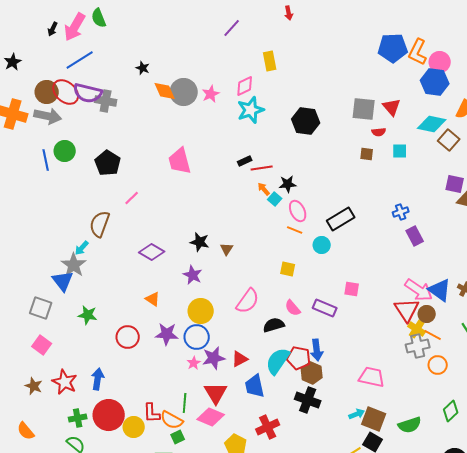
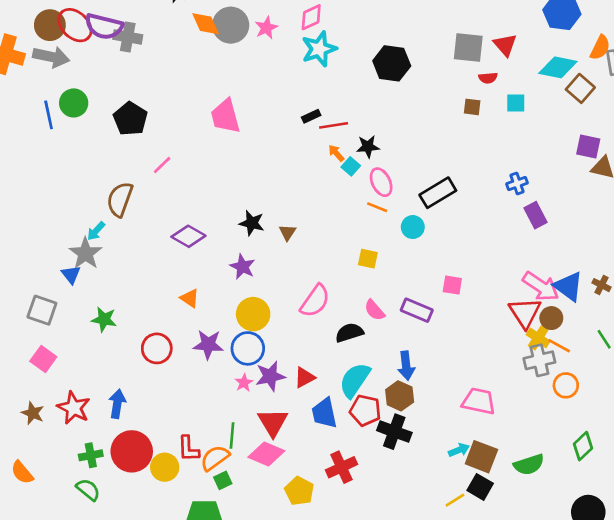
blue triangle: (63, 281) -> (71, 275), size x0.7
red pentagon: (299, 358) -> (365, 410), moved
orange semicircle: (172, 420) -> (215, 458), turned 115

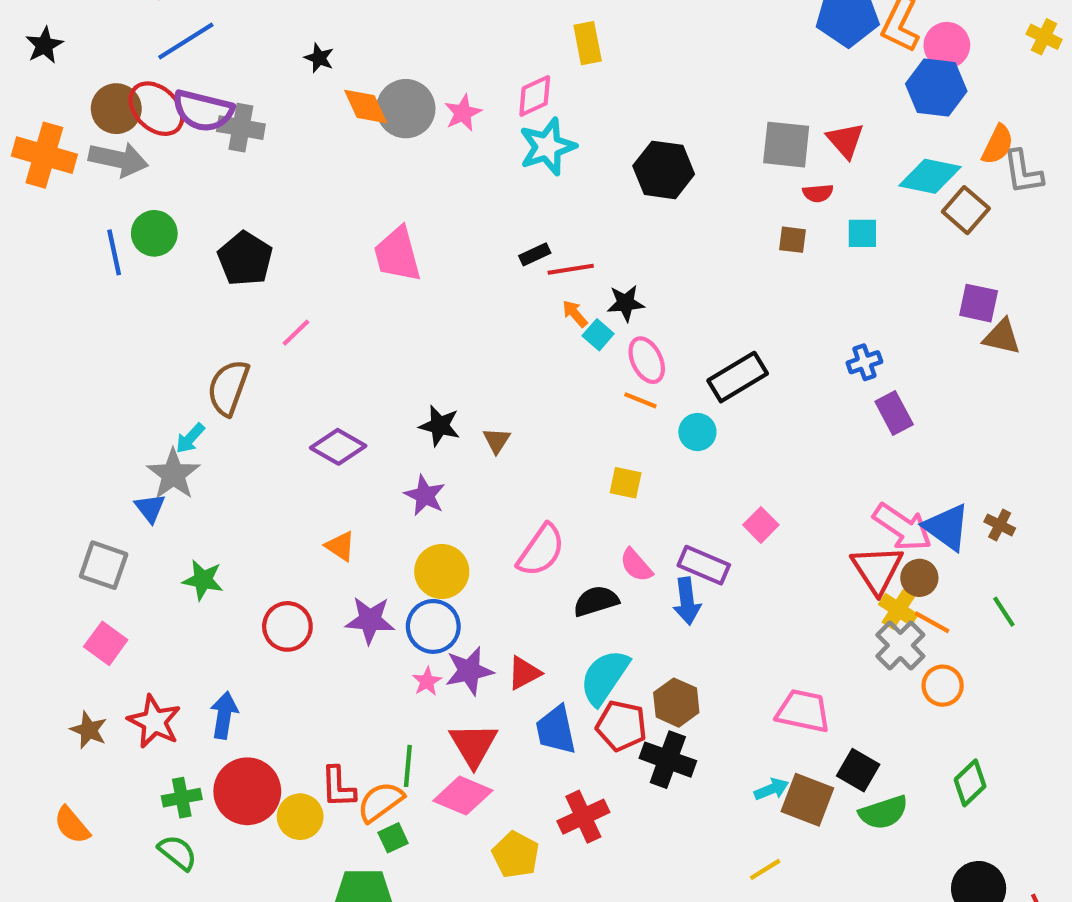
pink square: (452, 285) -> (761, 525), turned 36
gray cross: (539, 360) -> (900, 645), turned -32
blue arrow: (406, 366) -> (687, 601), moved
black square: (480, 487) -> (858, 770), moved

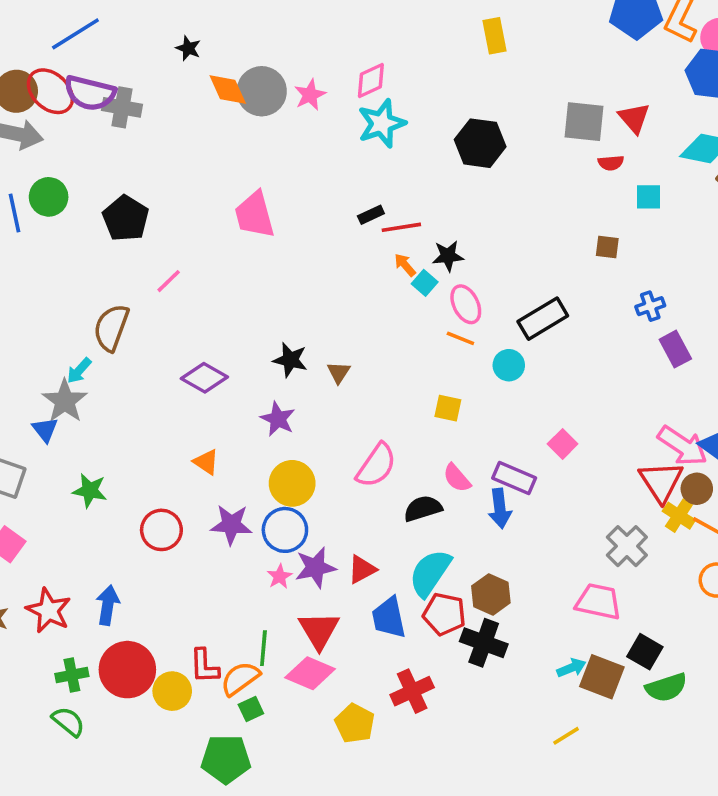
yellow rectangle: (588, 43) -> (494, 36), moved
brown square: (793, 240) -> (607, 247), moved
gray cross: (900, 645) -> (627, 546), moved

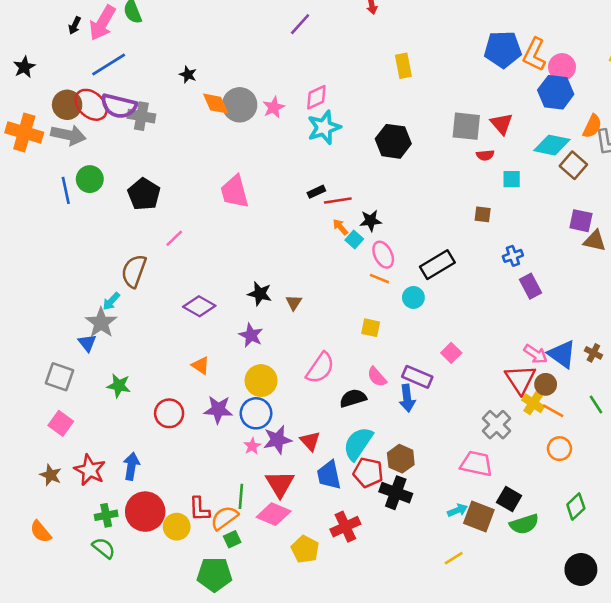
pink arrow: (682, 446) -> (536, 354), size x0.7
red triangle: (362, 569) -> (310, 441), turned -45

